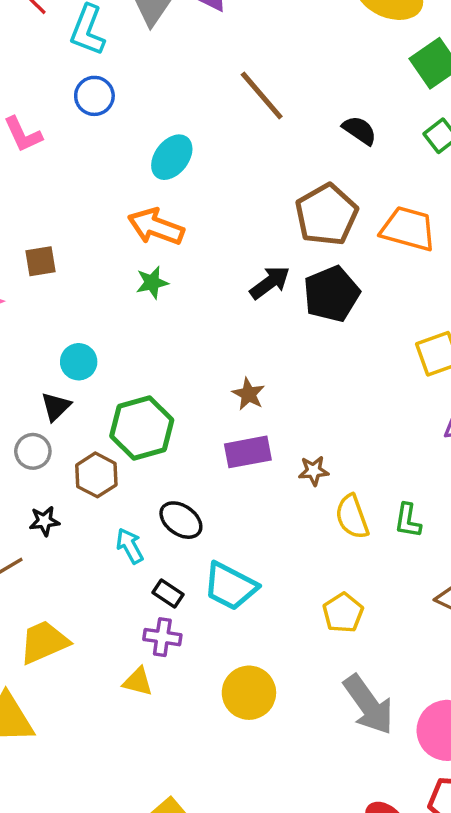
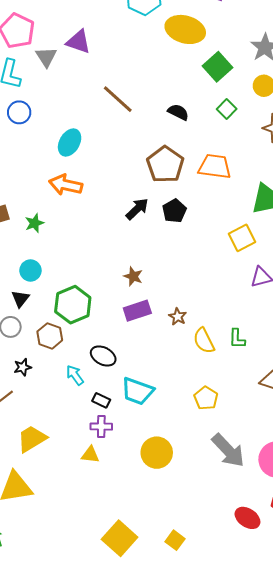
green star: (152, 283) -> (34, 223), moved
black pentagon: (331, 294) -> (174, 211), size x0.7
brown star: (314, 471) -> (178, 317), turned -30

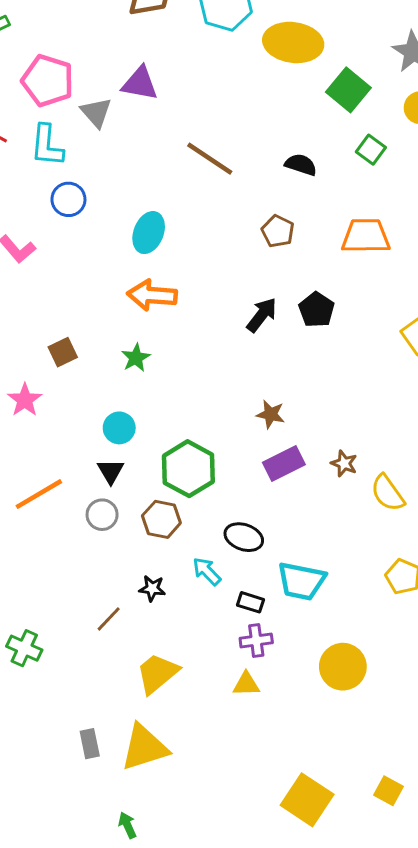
brown pentagon: (165, 164) -> (278, 231), moved, size x0.6
green star: (34, 223) -> (136, 358), moved
black star: (23, 367) -> (152, 588), moved, turned 30

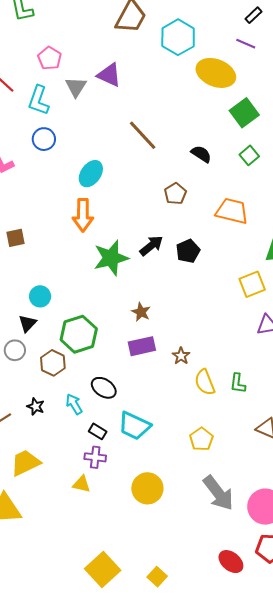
pink pentagon: (48, 81) -> (50, 58), size x0.7
orange arrow: (152, 295) -> (83, 215), turned -108
green star: (136, 358) -> (111, 258), moved, size x1.8

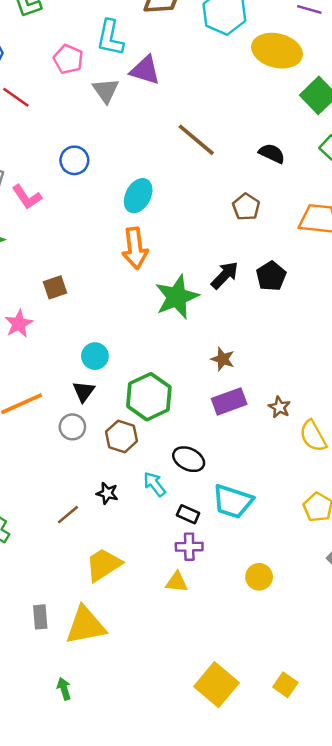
cyan L-shape: (38, 100) -> (110, 38), moved
yellow circle: (147, 488) -> (259, 577), size x0.7

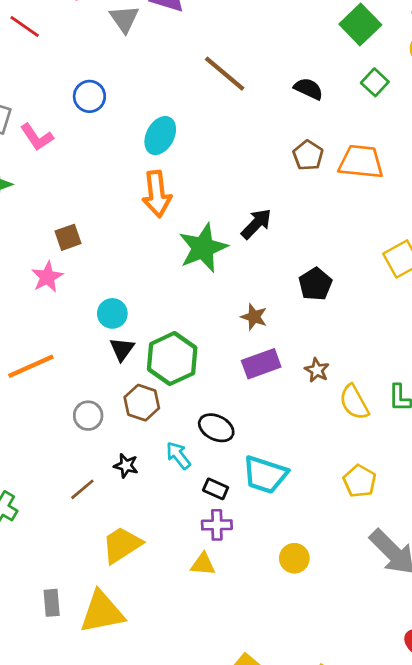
brown pentagon: (246, 207) -> (308, 155), moved
black pentagon: (271, 276) -> (315, 284), moved
pink star: (19, 324) -> (47, 277), moved
black triangle: (84, 391) -> (122, 349), moved
gray circle: (72, 427) -> (88, 416), moved

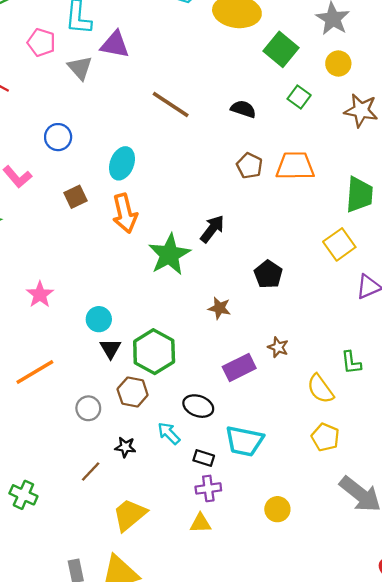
brown square: (68, 237) -> (75, 197), moved
purple rectangle: (261, 364) -> (239, 367), moved
yellow semicircle: (354, 402) -> (320, 389), moved

